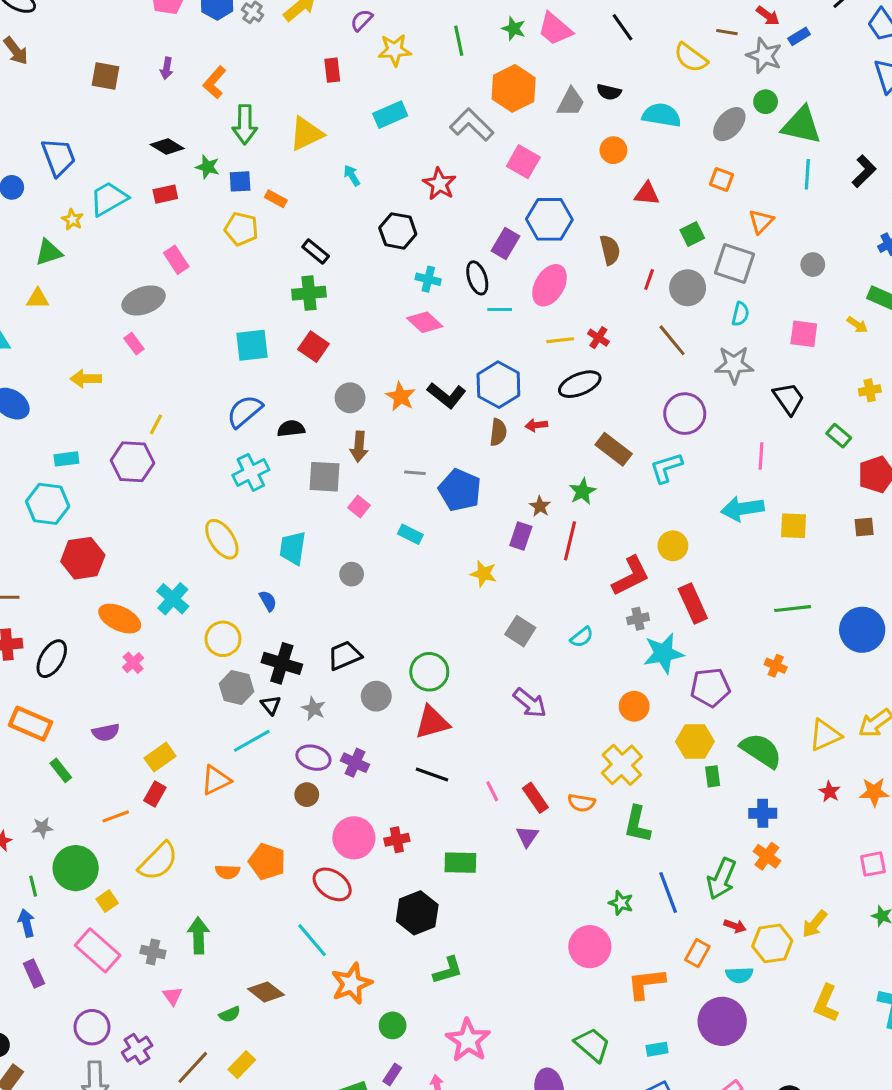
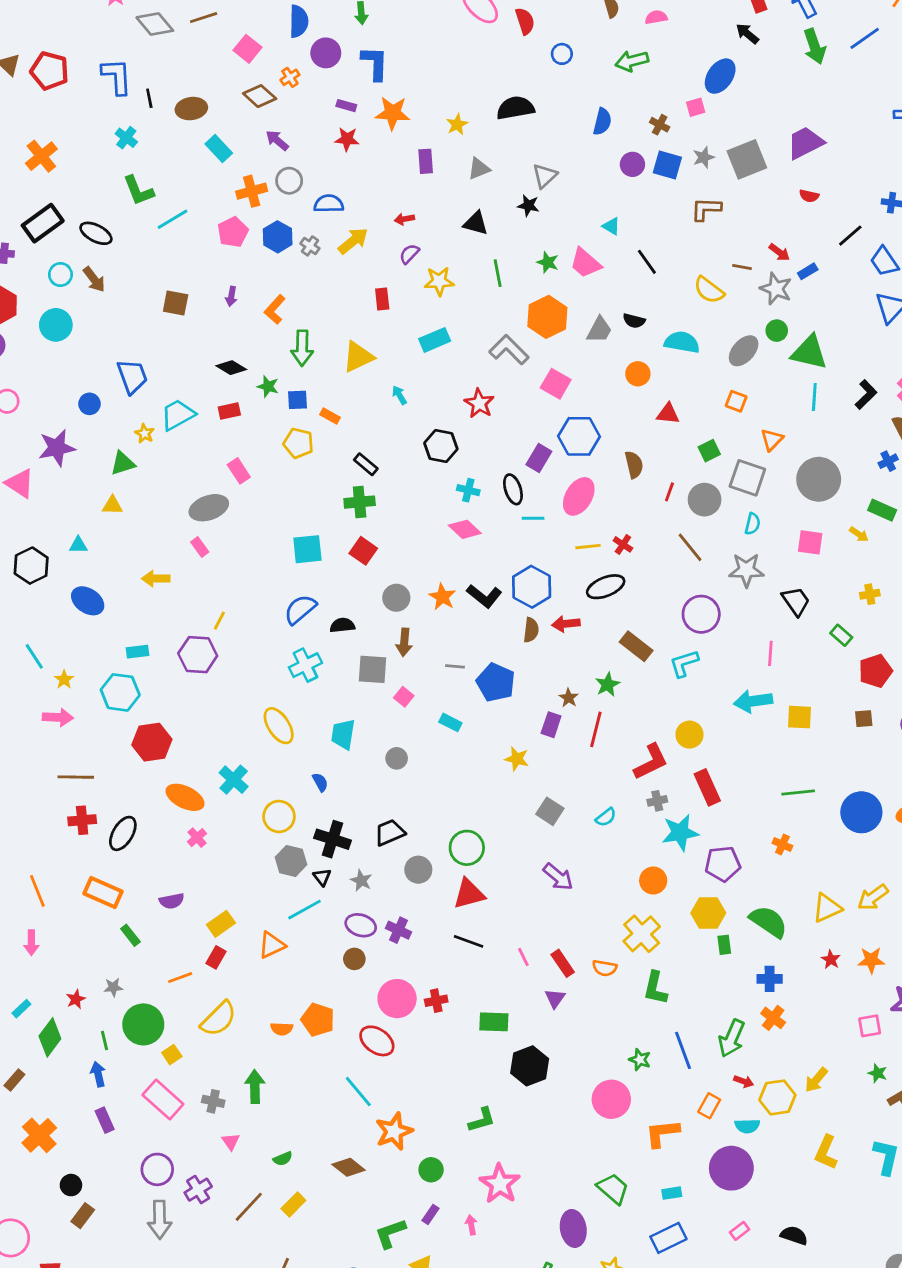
gray circle: (813, 265) -> (819, 479), size x2.0
red arrow: (536, 425) -> (566, 624), size x1.4
black hexagon: (417, 913) -> (530, 1066), moved
brown diamond: (266, 992) -> (349, 1167), moved

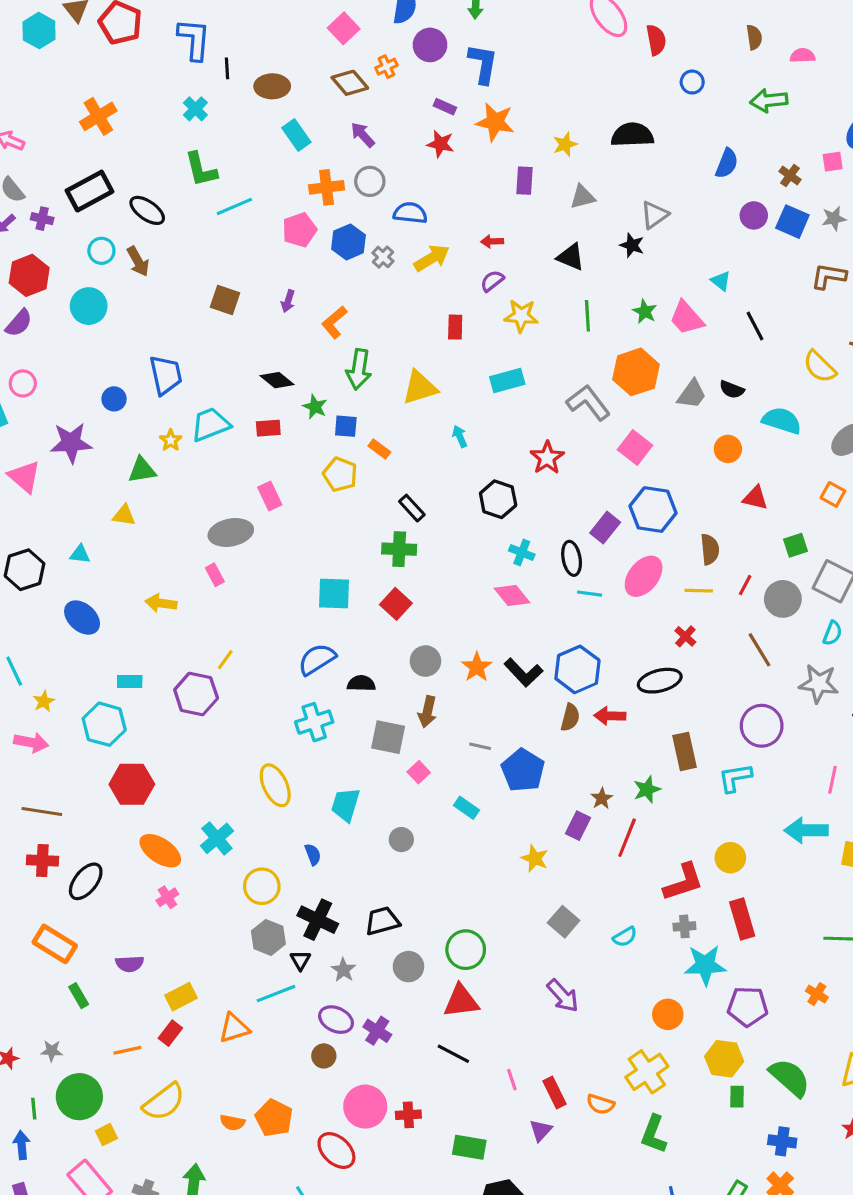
yellow line: (588, 547) -> (699, 591), moved
brown rectangle: (636, 646) -> (685, 751), turned 32

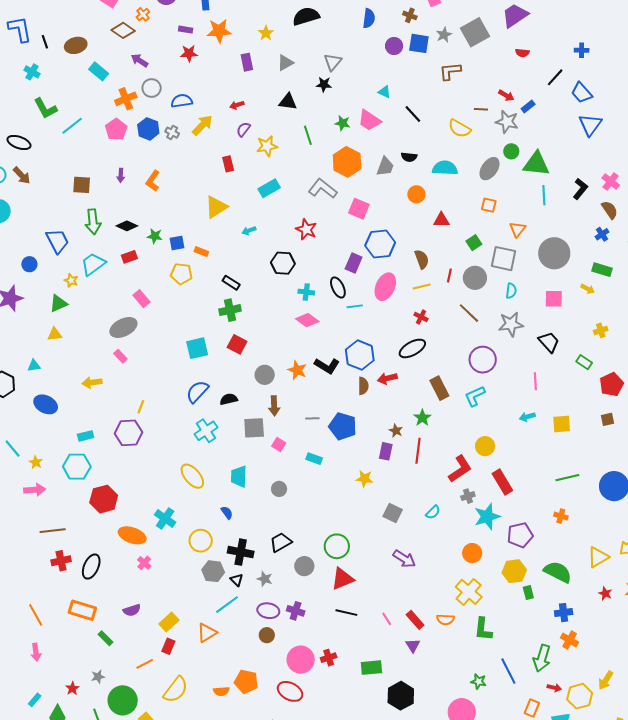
green arrow: (359, 369) -> (93, 222), moved
cyan arrow: (460, 436) -> (249, 231), turned -72
cyan arrow: (806, 830) -> (527, 417), size x0.6

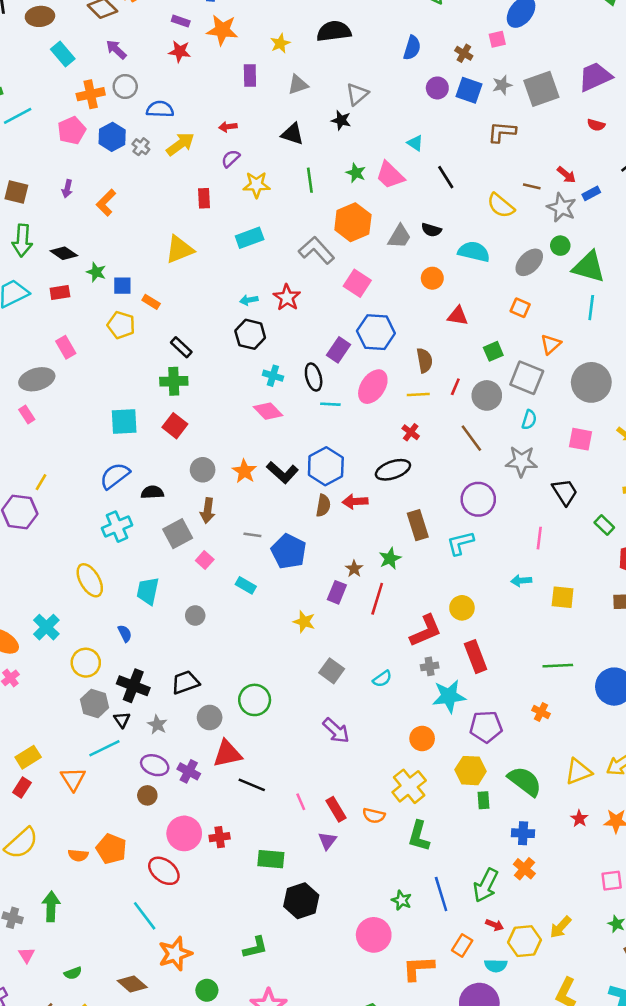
cyan arrow: (249, 231) -> (249, 300), moved
gray square: (254, 428) -> (178, 534), turned -35
red triangle: (343, 579) -> (227, 754), moved
orange triangle: (207, 633) -> (73, 779), turned -40

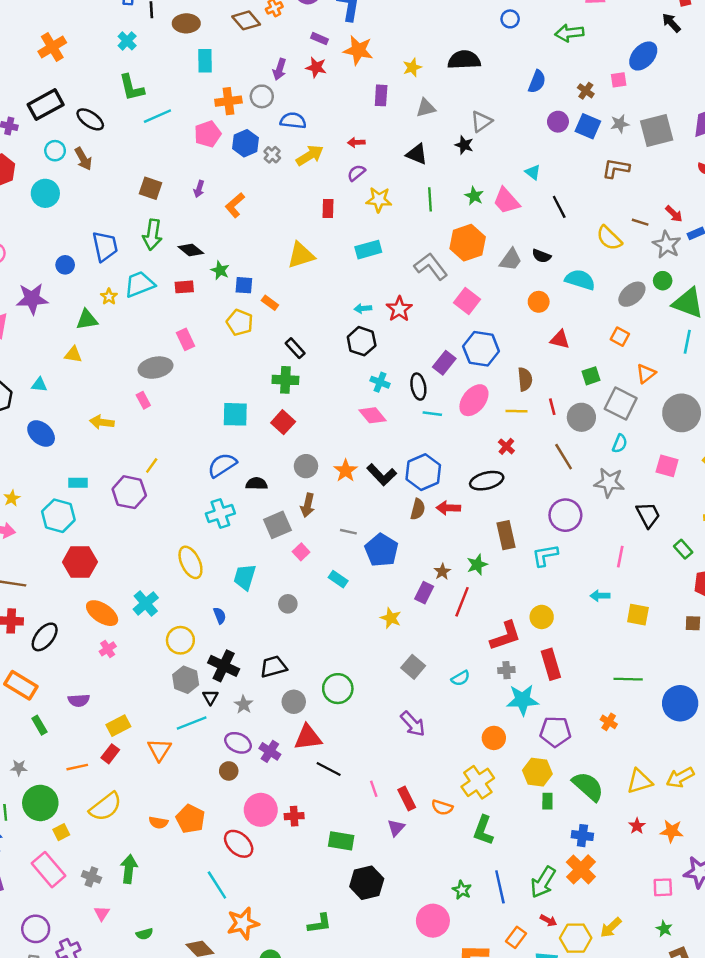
purple arrow: (116, 49) -> (279, 69), moved, turned -120
cyan rectangle: (63, 54) -> (205, 61), turned 35
red line: (455, 387) -> (552, 407), turned -42
orange cross: (524, 869) -> (581, 869), size x1.4

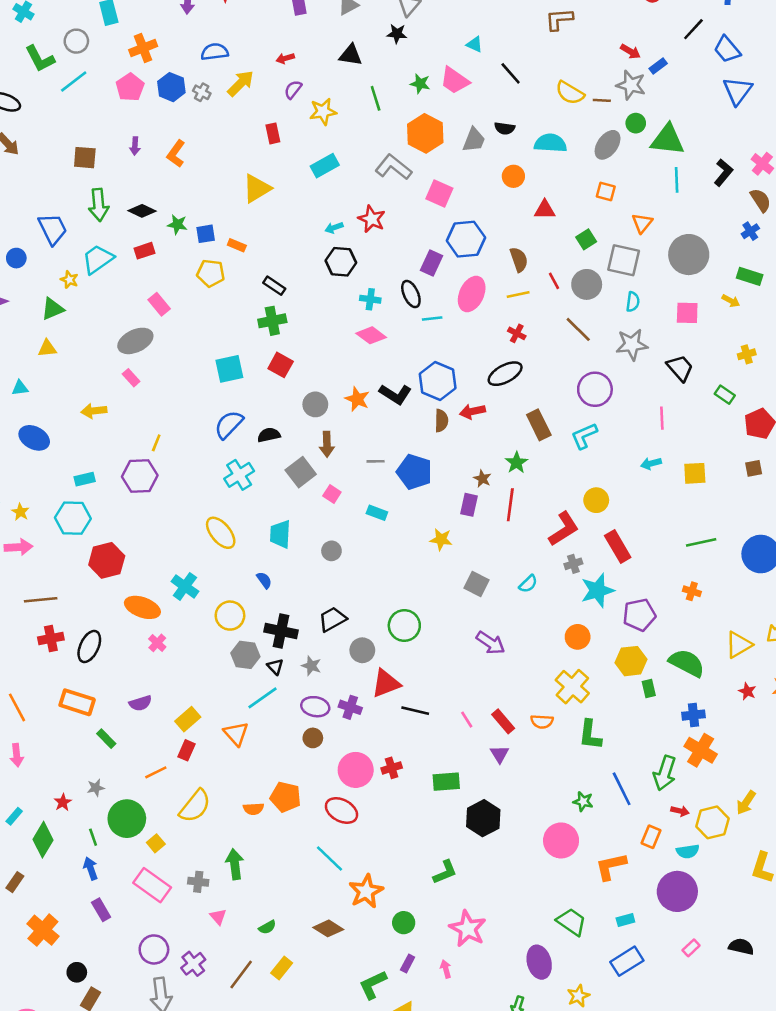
gray circle: (262, 96) -> (76, 41), moved
brown line: (640, 222) -> (602, 100), moved

